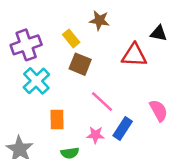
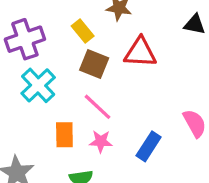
red triangle: (134, 55) -> (140, 52), moved
pink line: (102, 101) -> (97, 107), moved
pink star: (96, 135) -> (101, 141), moved

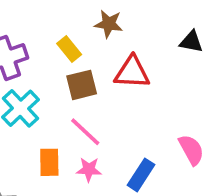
brown square: (94, 64) -> (82, 85), turned -36

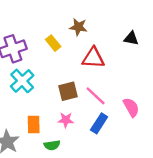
brown square: (82, 85) -> (68, 91), moved
pink line: (85, 132) -> (96, 96), moved
orange rectangle: (49, 162) -> (34, 125), moved

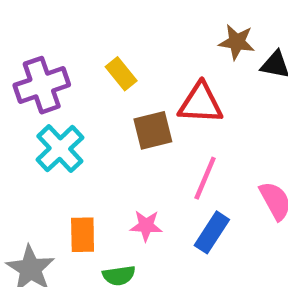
brown star: (78, 27) -> (237, 42), moved
brown square: (68, 91) -> (153, 130), moved
pink line: (96, 96) -> (205, 178), turned 70

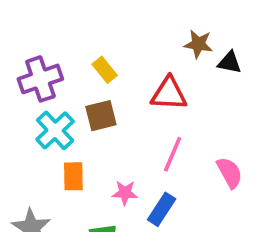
brown square: (153, 130) -> (101, 116), moved
blue rectangle: (212, 232) -> (162, 209), moved
orange rectangle: (83, 235) -> (73, 176), moved

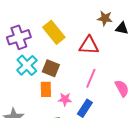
yellow rectangle: (105, 70) -> (54, 32), size x1.6
brown square: (101, 116) -> (51, 68), moved, turned 36
orange rectangle: (73, 176) -> (46, 89), moved

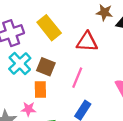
pink line: (91, 78) -> (77, 78), moved
pink star: (65, 99) -> (28, 109), moved

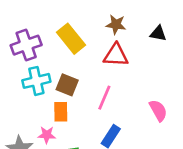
brown star: (104, 13) -> (116, 25), moved
cyan cross: (20, 63) -> (36, 81), turned 30

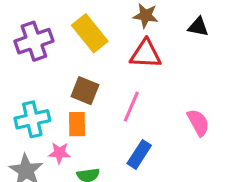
cyan cross: (36, 81) -> (32, 119), moved

